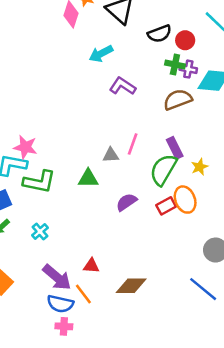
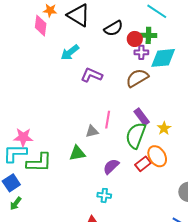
red circle: (185, 40) -> (135, 39), moved
green cross: (175, 65) -> (148, 35), moved
cyan cross: (40, 231) -> (104, 195), moved, turned -32

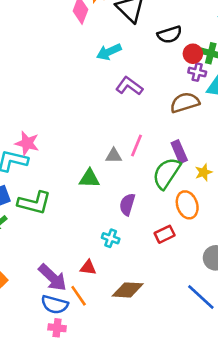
green L-shape: (39, 163) -> (34, 203), moved
red rectangle: (143, 164) -> (165, 234), moved
purple semicircle: (111, 166) -> (127, 204), turned -42

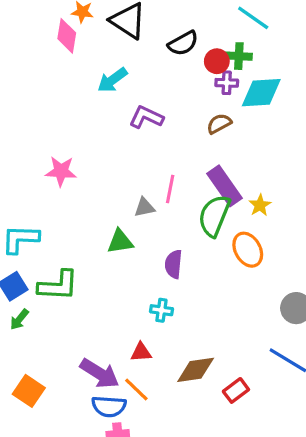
brown semicircle: (185, 103) -> (219, 124), size x0.7
pink star: (27, 143) -> (61, 171), moved
purple rectangle: (179, 152) -> (224, 186), size x1.4
red rectangle: (165, 234) -> (236, 390), moved

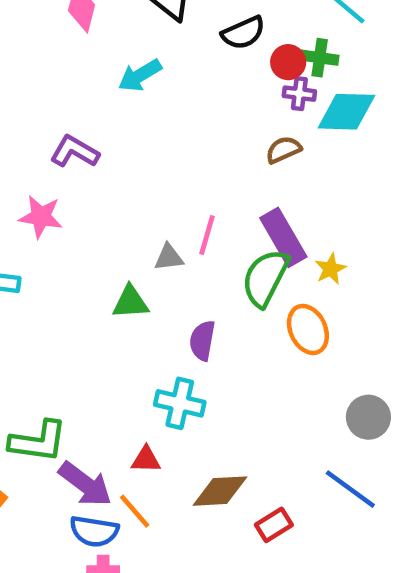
purple L-shape: (146, 117) -> (75, 152), moved
pink star: (61, 171) -> (41, 217), moved
green L-shape: (58, 286) -> (38, 441), moved
cyan cross: (161, 310) -> (180, 403), size x1.5

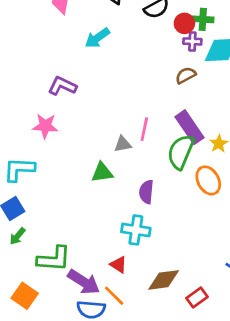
red triangle: (146, 459) -> (118, 265), turned 36

